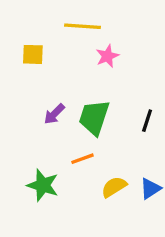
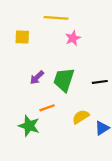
black line: (147, 121) -> (100, 82), turned 64
orange line: (82, 159) -> (47, 108), moved
yellow semicircle: (114, 187) -> (81, 117), moved

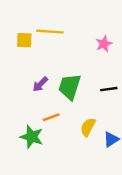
yellow line: (56, 18) -> (50, 32), moved
pink star: (73, 38) -> (104, 44), moved
yellow semicircle: (81, 117) -> (88, 127), turned -30

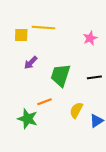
purple arrow: (40, 84) -> (31, 63), moved

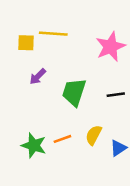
pink star: (90, 38) -> (111, 47), size x1.6
orange line: (45, 102) -> (62, 139), moved

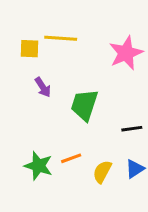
purple arrow: (38, 76) -> (43, 87), turned -78
black line: (116, 95) -> (132, 129), moved
yellow semicircle: (94, 135) -> (102, 172), moved

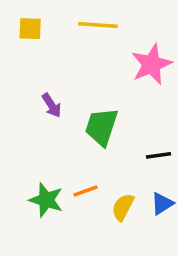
yellow line: (61, 38) -> (98, 25), moved
yellow square: (30, 49) -> (30, 29), moved

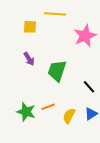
yellow square: (30, 29) -> (30, 27), moved
black line: (159, 155) -> (89, 87), turned 56

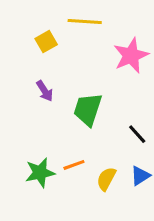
yellow square: (30, 27) -> (46, 42), turned -32
green star: (26, 112) -> (40, 173), turned -30

